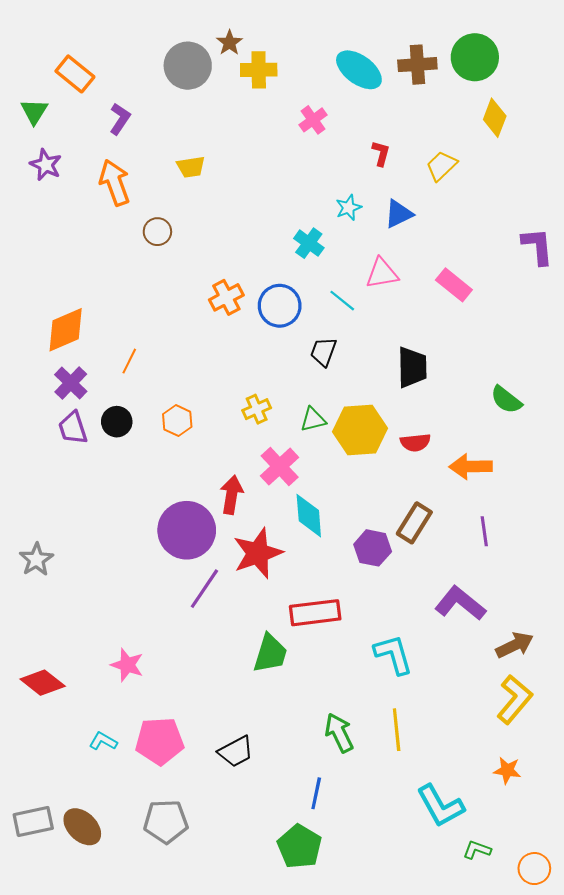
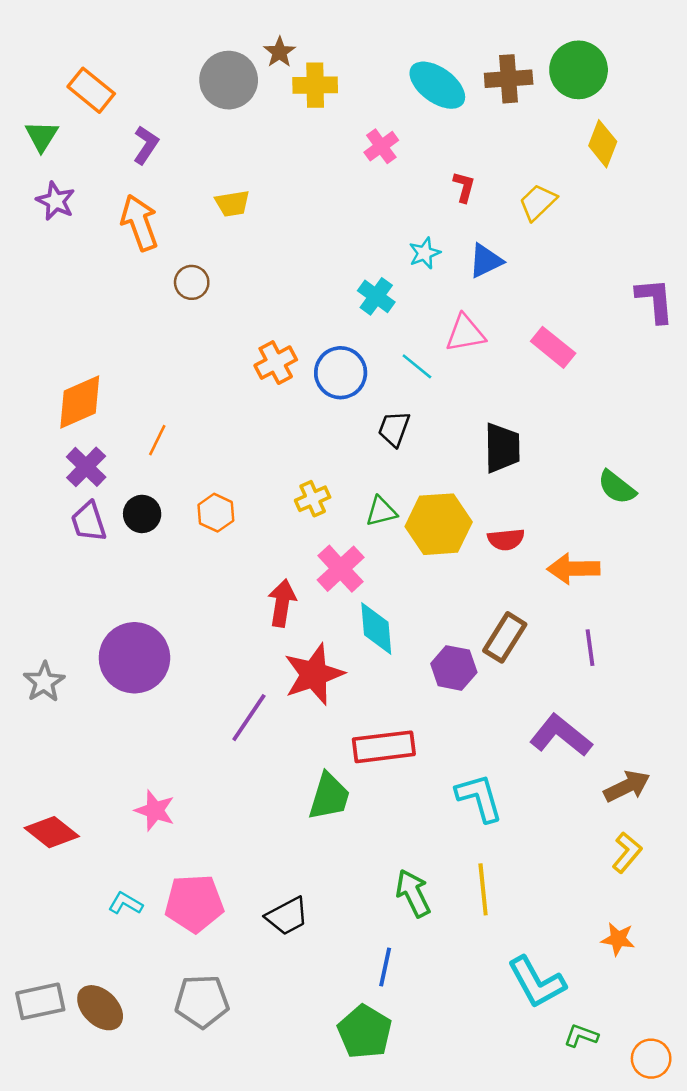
purple circle: (187, 530) -> (134, 658), moved
yellow L-shape: (515, 699) -> (627, 852), size x0.7

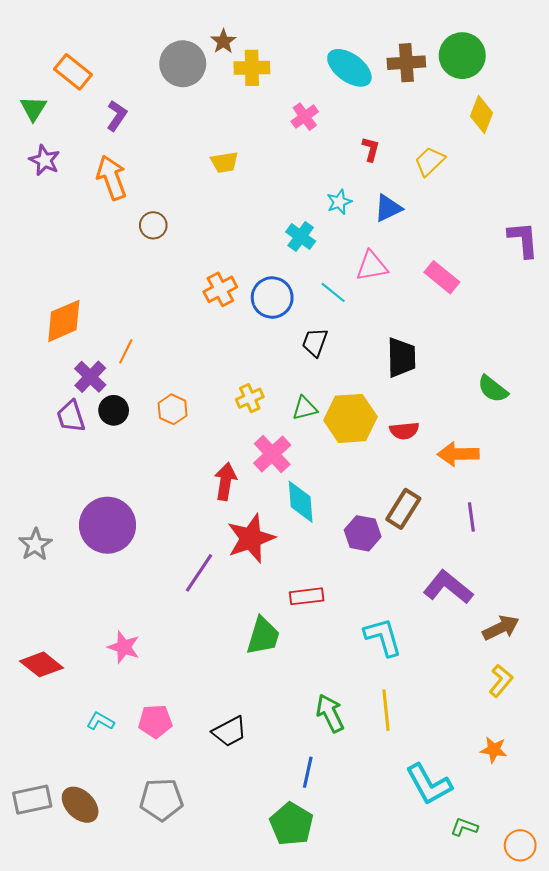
yellow trapezoid: (232, 203) -> (224, 162), moved
purple cross: (86, 467) -> (90, 377), moved
red rectangle: (384, 747) -> (307, 596), size x0.7
pink pentagon: (194, 903) -> (155, 721), size x0.7

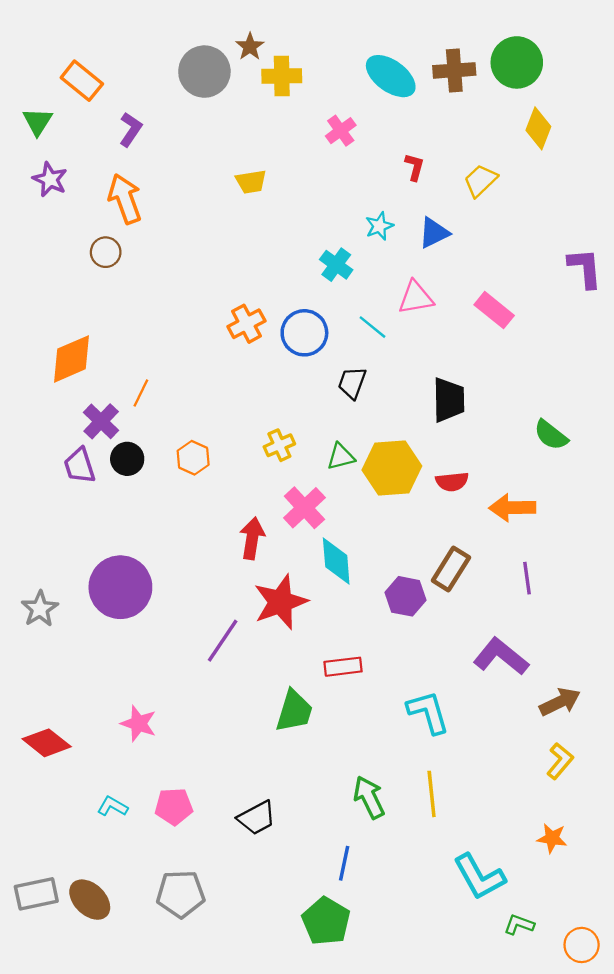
brown circle: (153, 225) -> (106, 252), moved

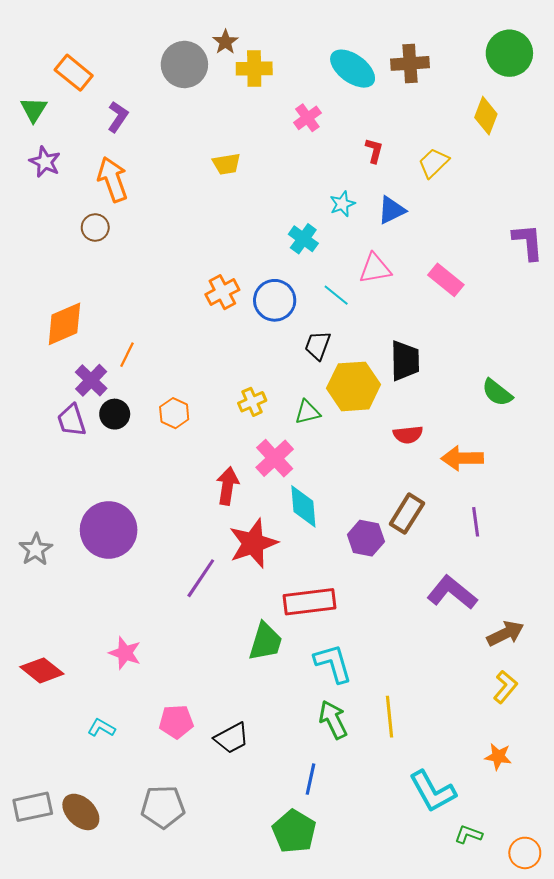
green circle: (517, 62) -> (509, 53), moved
yellow hexagon: (392, 468) -> (354, 386), moved
red rectangle: (343, 667) -> (310, 602), size x1.5
cyan L-shape: (428, 712) -> (333, 663), moved
pink pentagon: (174, 806) -> (176, 722), moved

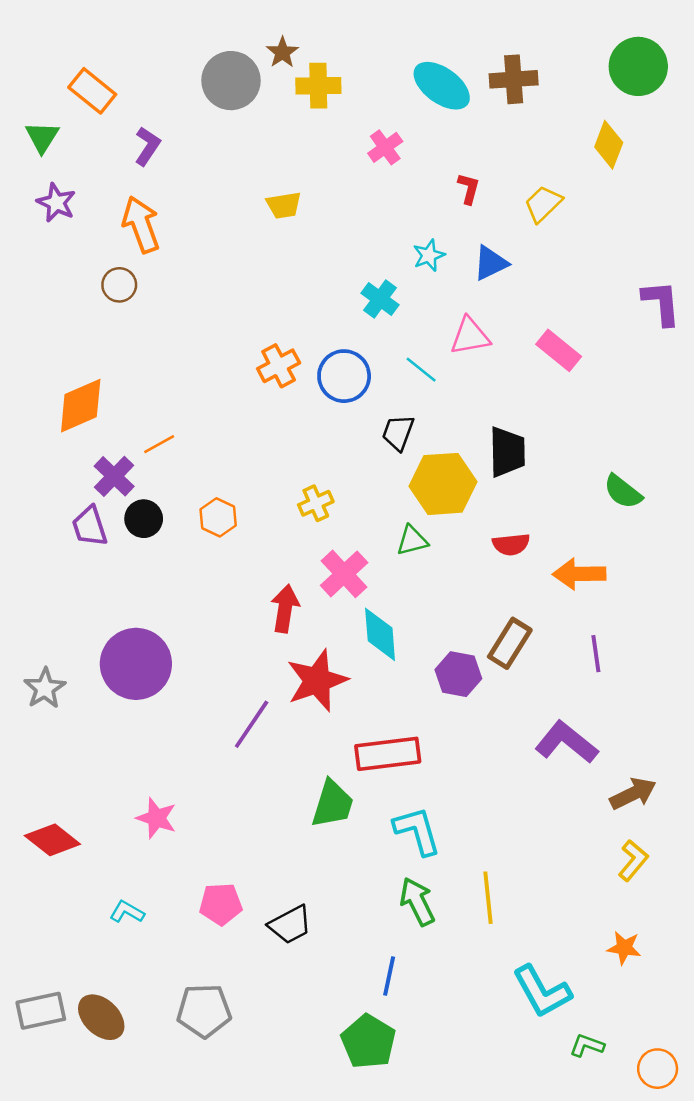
orange line: (127, 355) -> (159, 444), turned 35
green triangle: (307, 412) -> (412, 541), moved

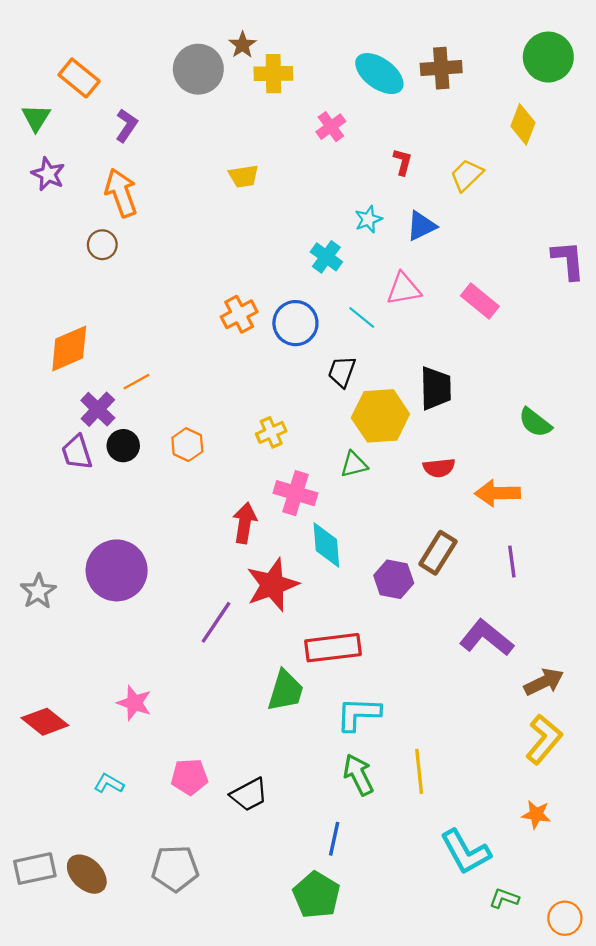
pink cross: (344, 574) -> (295, 493), turned -30
cyan L-shape: (417, 831) -> (358, 714), turned -72
yellow L-shape: (633, 860) -> (544, 739), size x1.4

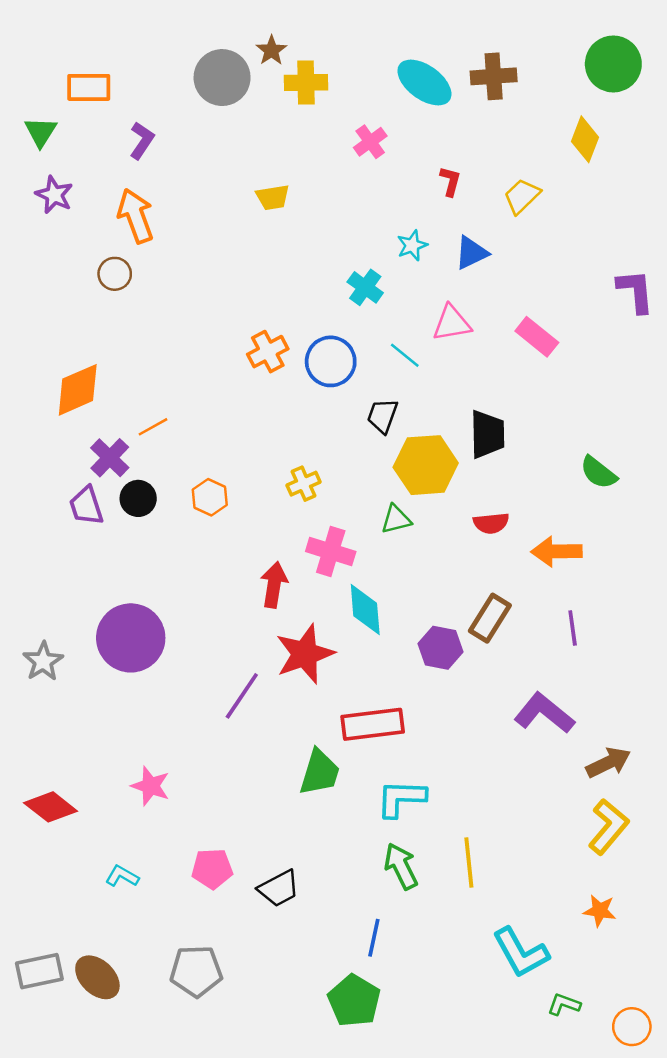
orange rectangle: (79, 78) -> (89, 87), turned -39

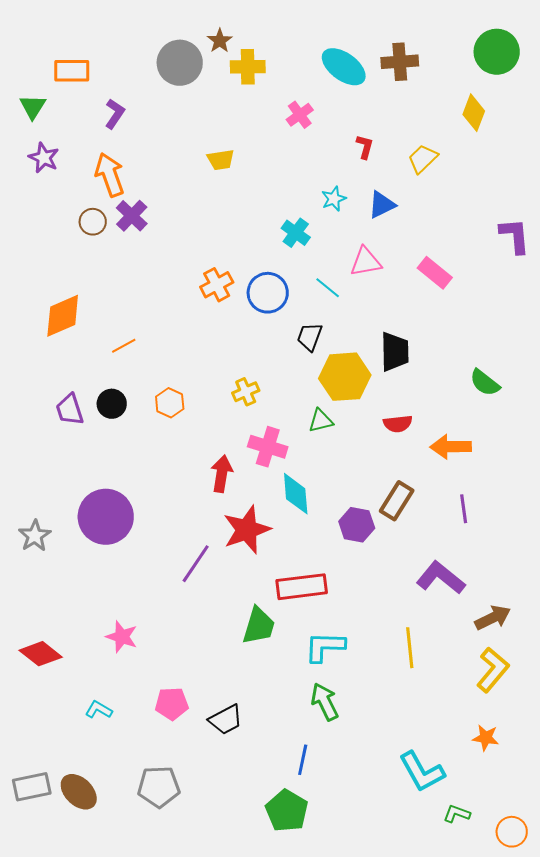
purple cross: (110, 458) -> (132, 216), moved
yellow line: (469, 863) -> (410, 648), moved

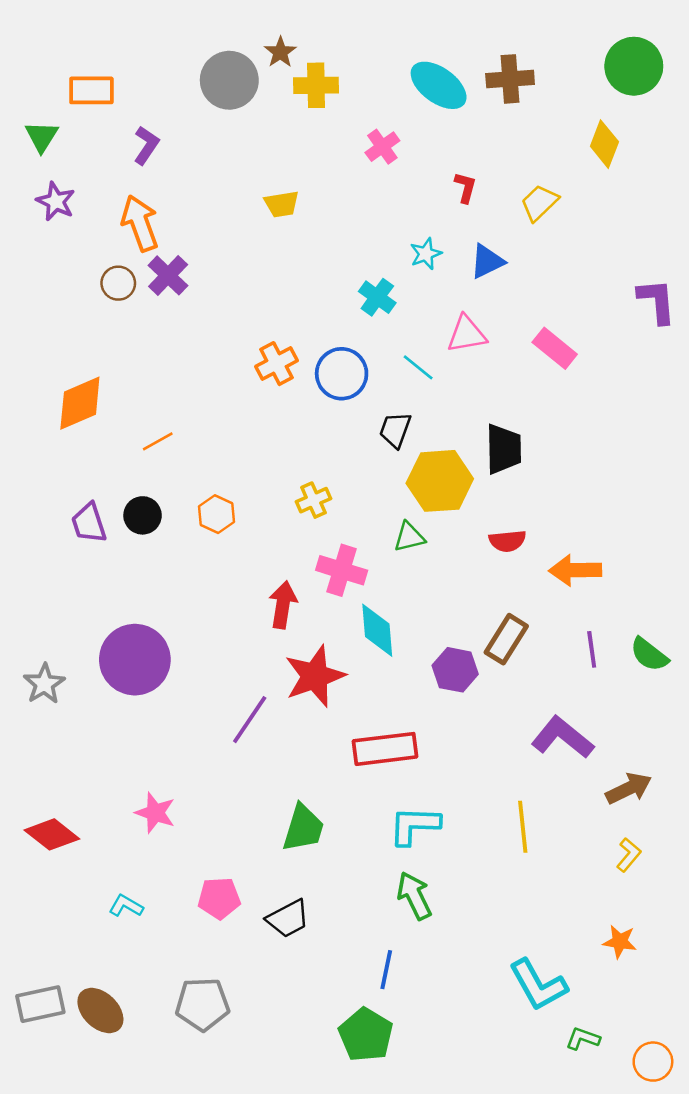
green semicircle: (485, 383) -> (649, 654), moved
green trapezoid: (259, 626) -> (303, 828), moved
yellow L-shape: (493, 670) -> (629, 855), size x0.6

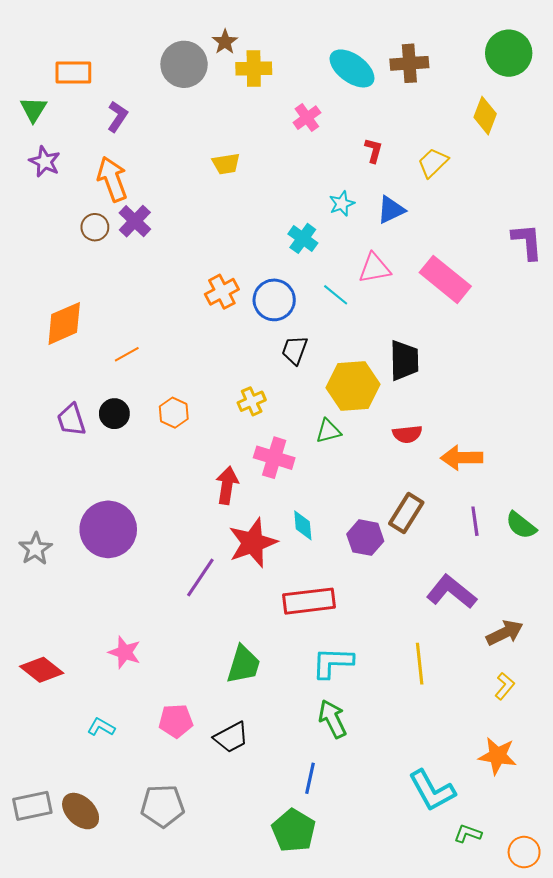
pink rectangle: (555, 348) -> (445, 279), size x1.4
black trapezoid: (395, 430) -> (295, 350), moved
cyan diamond: (377, 630) -> (303, 525), moved, size x0.7
orange star: (620, 942) -> (497, 756), size x1.4

